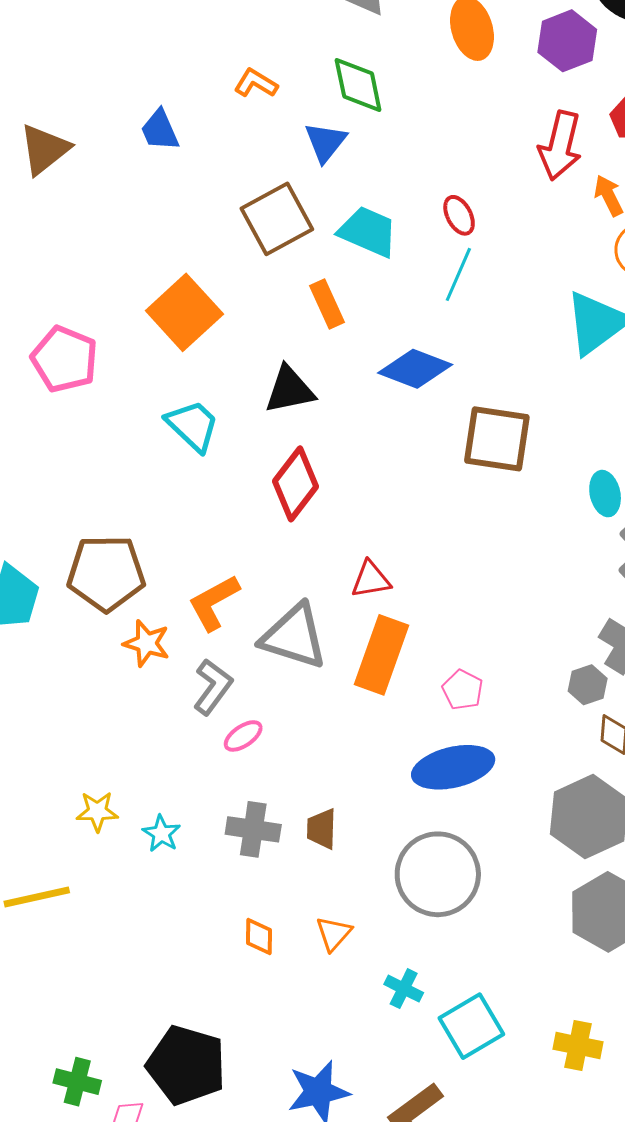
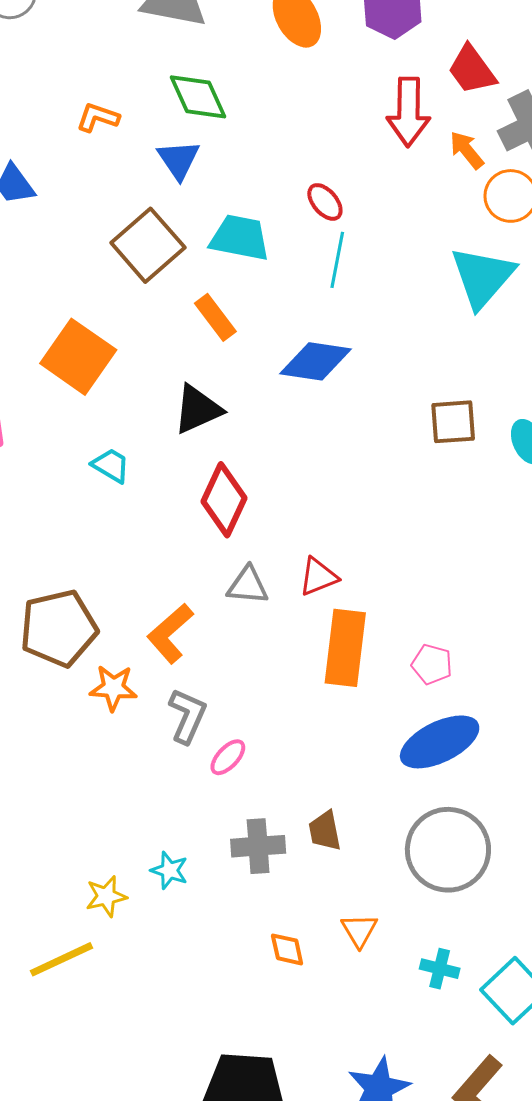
cyan trapezoid: (193, 426) -> (111, 465), size x0.7
brown square: (497, 439) -> (453, 422), moved, size x0.7
gray triangle: (294, 636) -> (248, 585), moved, size x0.6
yellow star: (97, 811) -> (106, 896), moved

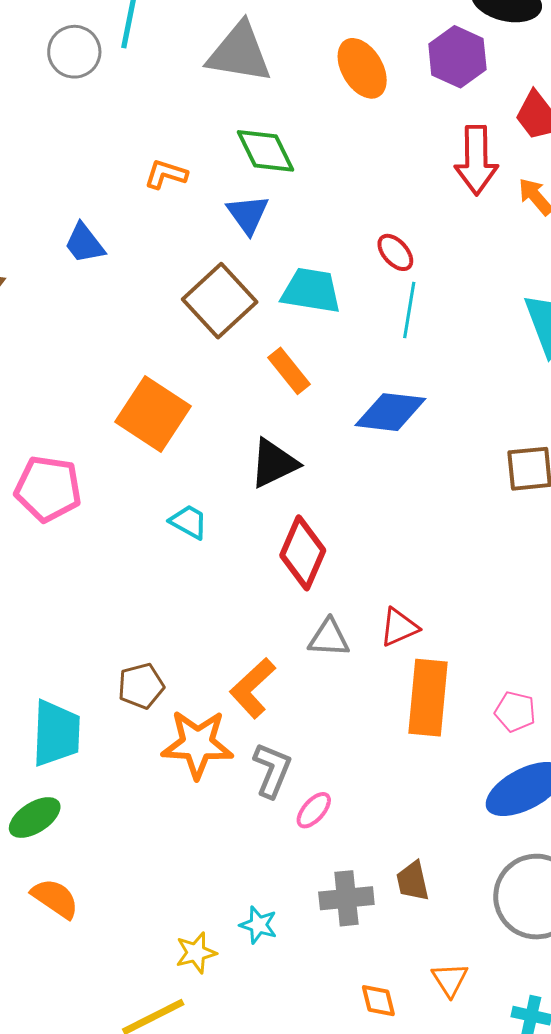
brown pentagon: (59, 628) -> (141, 686), size x0.6
orange star: (113, 688) -> (197, 744), size x1.5

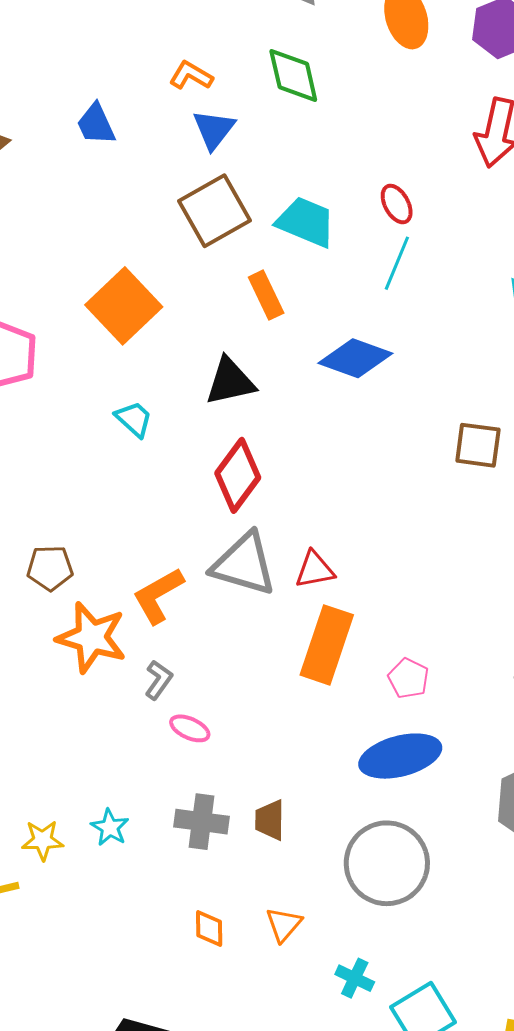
blue triangle: (248, 214) -> (214, 129), moved
gray triangle: (329, 638) -> (244, 564), size x1.6
gray L-shape: (272, 770) -> (159, 680), size x0.7
pink ellipse: (314, 810) -> (190, 728), turned 60

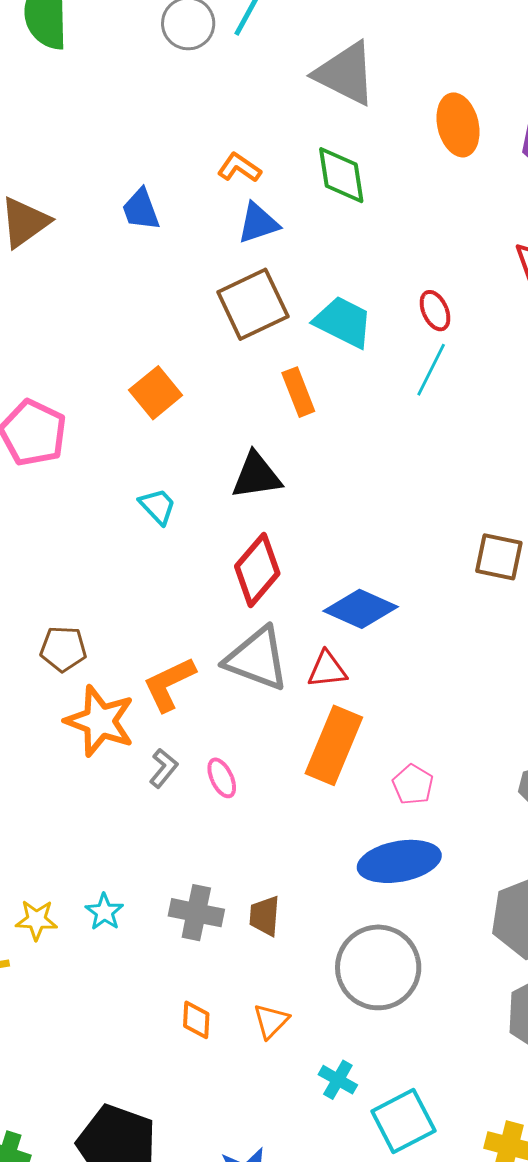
blue triangle: (214, 129) -> (258, 223), turned 30
orange square: (124, 306) -> (156, 393), size x0.7
blue diamond: (355, 358) -> (361, 609), moved
pink ellipse: (190, 728) -> (222, 778), moved, turned 36

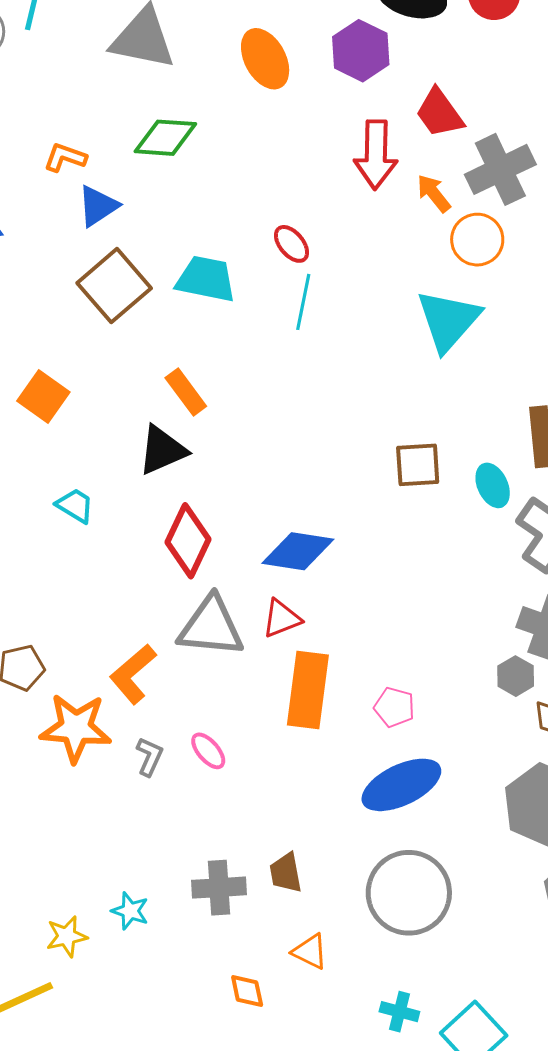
green diamond: (341, 175) -> (165, 138), turned -62
orange rectangle: (298, 392) -> (186, 392), moved
orange triangle: (271, 1021) -> (310, 952), moved, turned -33

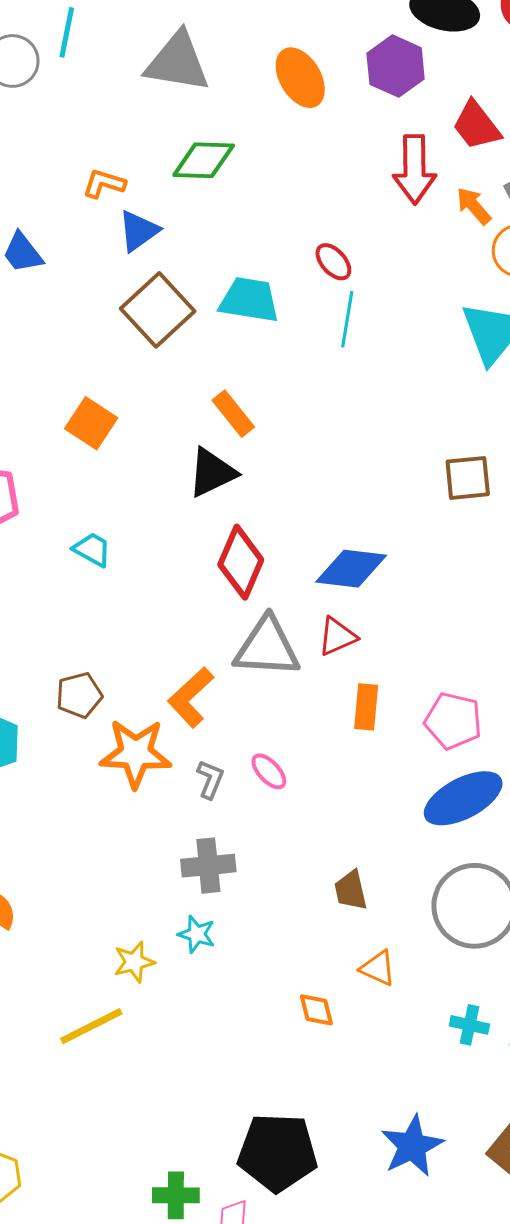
cyan trapezoid: (75, 506) -> (92, 550), moved
orange rectangle: (308, 690) -> (366, 707), size x0.6
pink pentagon: (394, 707) -> (453, 721), size x1.4
gray cross: (219, 888) -> (208, 866), moved

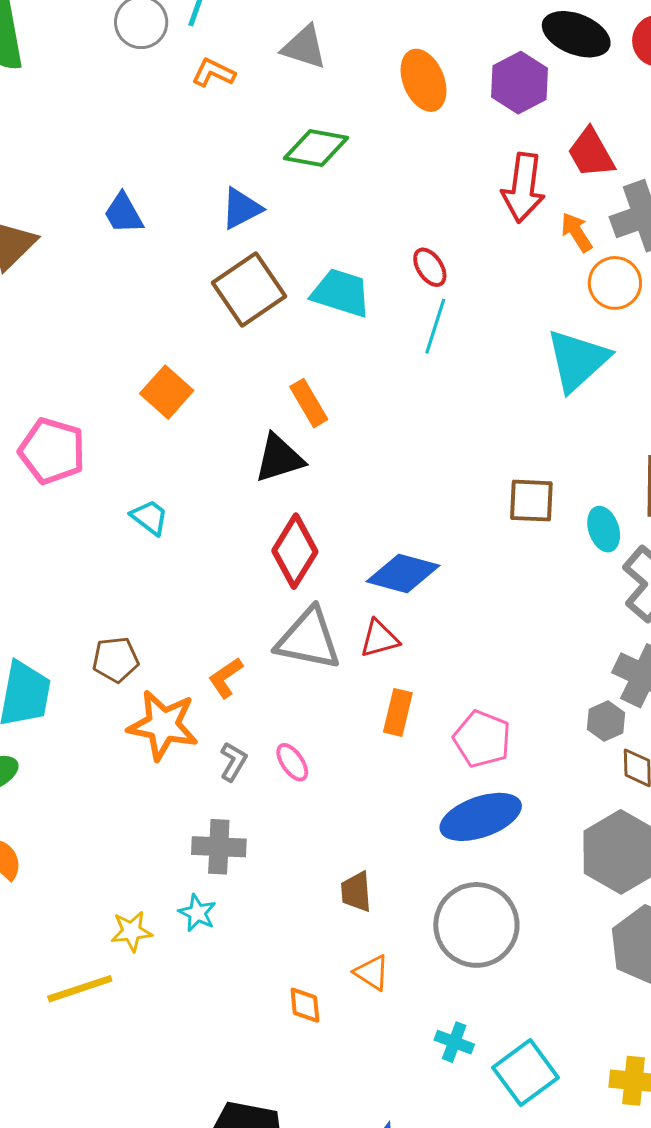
gray triangle: (177, 62) -> (304, 47), size x0.7
orange L-shape: (104, 184) -> (213, 73), moved
orange L-shape: (191, 697) -> (226, 678), size x0.7

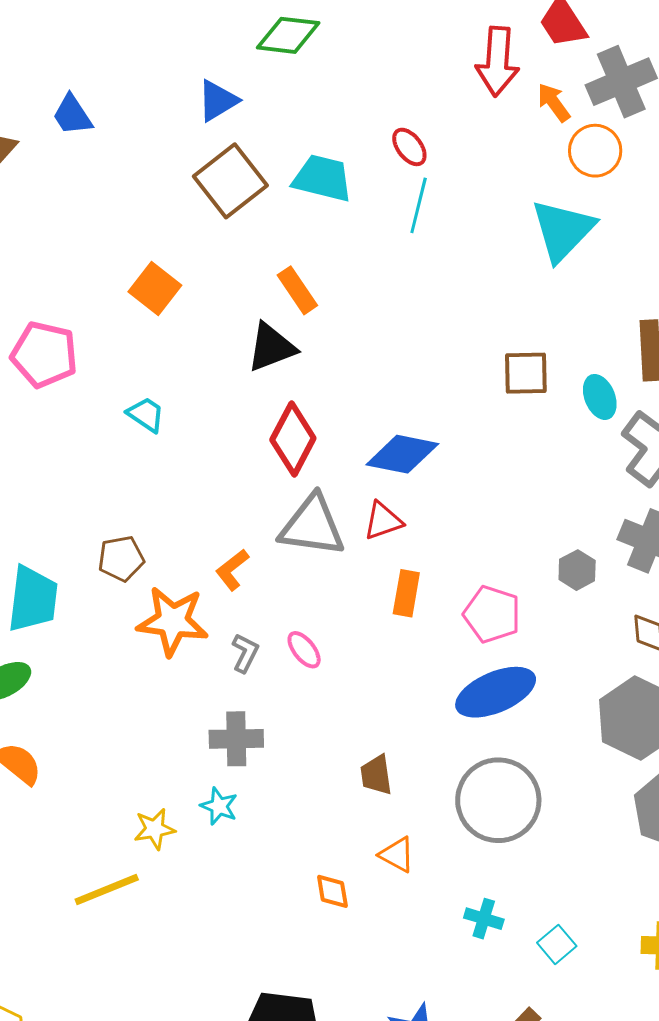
blue trapezoid: (123, 213) -> (72, 115), moved
gray hexagon: (606, 721) -> (577, 570), moved
cyan square: (525, 1073) -> (557, 944), size x0.6

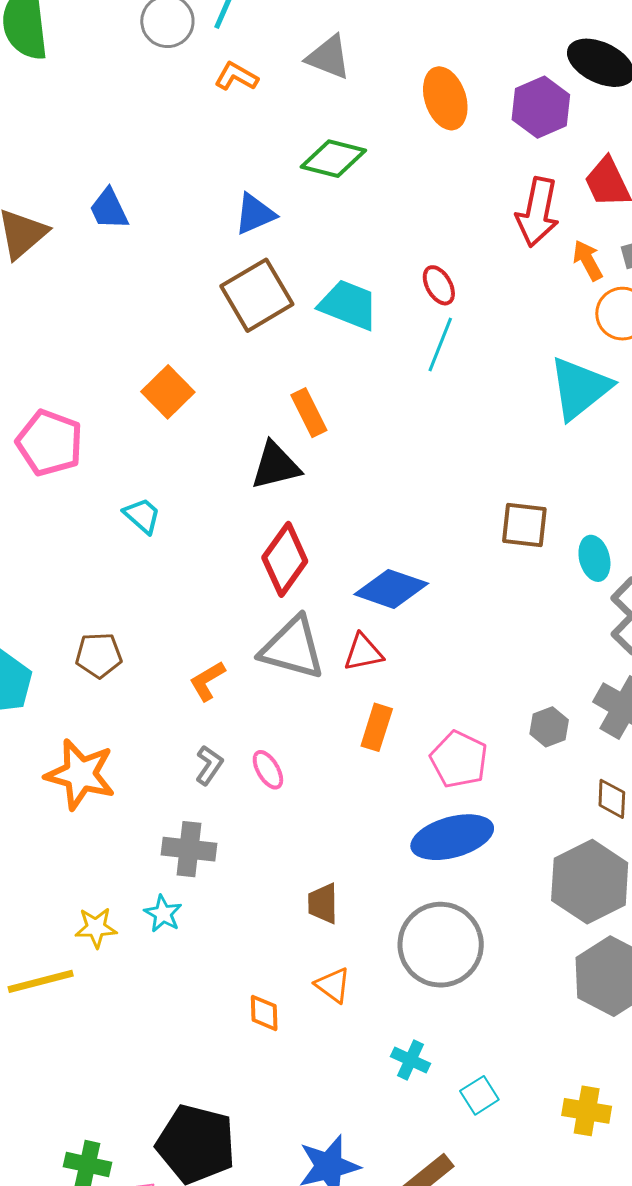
orange star: (173, 621) -> (80, 774), moved

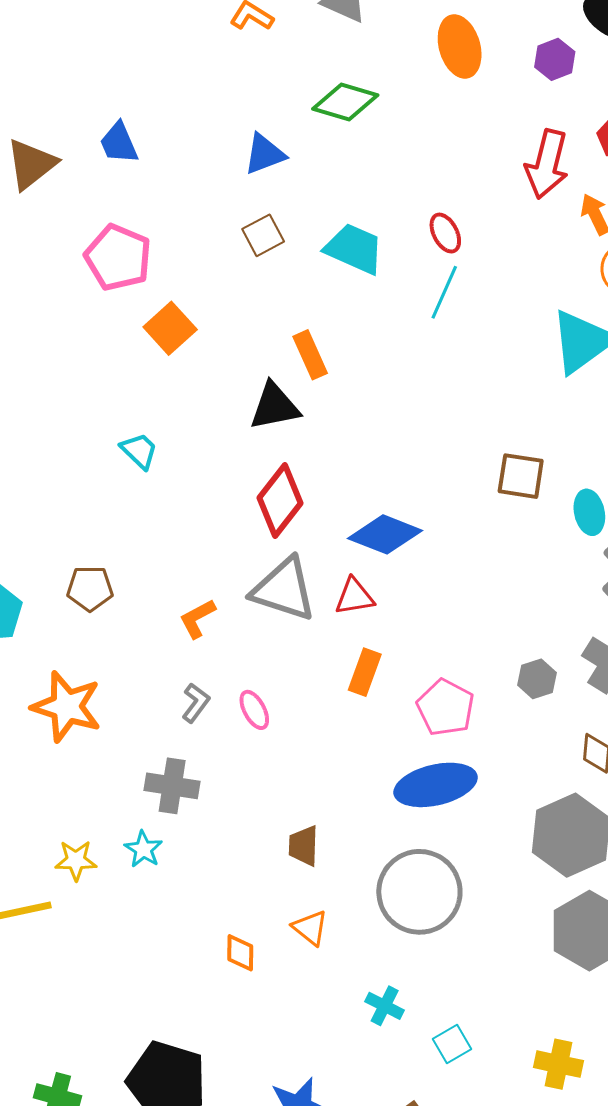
purple hexagon: (541, 107) -> (555, 59), size x0.7
brown square: (257, 295) -> (263, 235), size x0.6
pink pentagon: (49, 443) -> (118, 258), moved

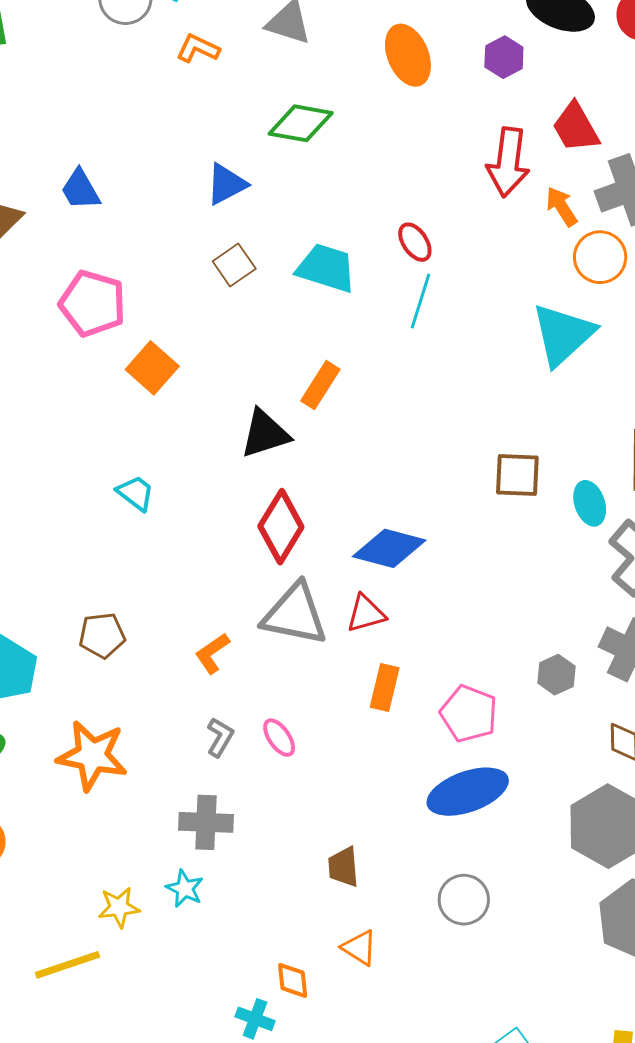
orange rectangle: (310, 355) -> (320, 385), moved, turned 63
gray circle: (419, 892) -> (464, 900), size x0.6
cyan cross: (385, 1006) -> (255, 1019), moved

